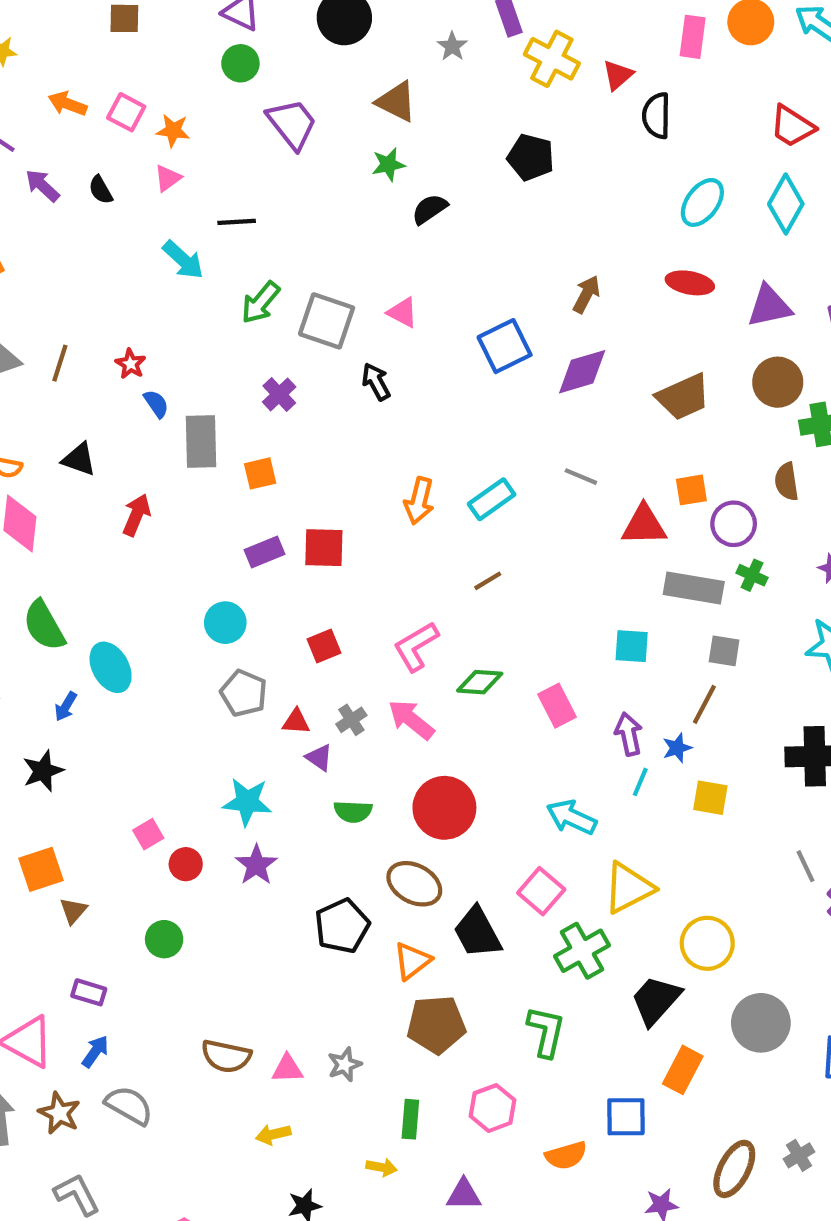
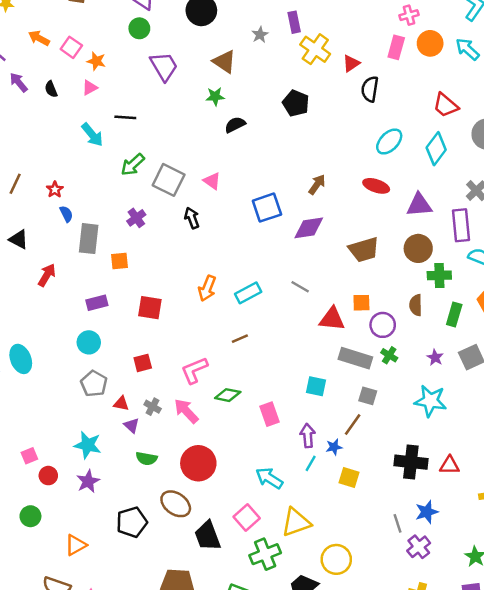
purple rectangle: (264, 552) -> (97, 303), moved
gray cross: (351, 720) -> (153, 407), turned -35
orange triangle: (412, 961) -> (76, 545), moved

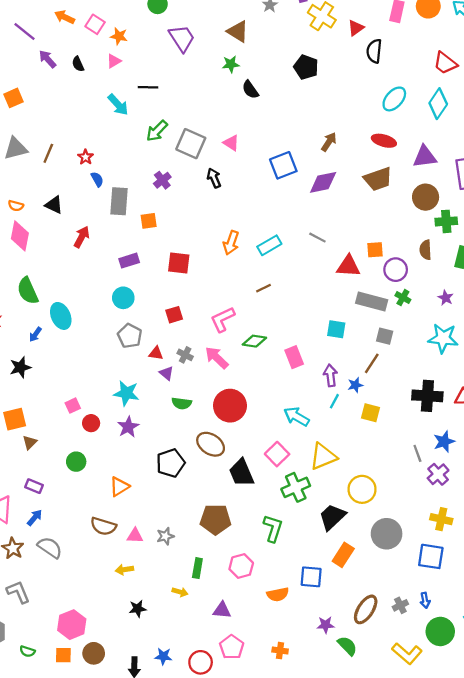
black semicircle: (235, 125) -> (250, 90), turned -96
brown trapezoid: (364, 250) -> (378, 179), moved

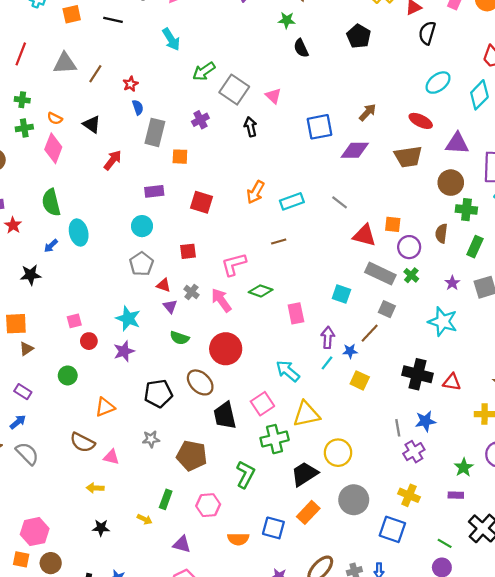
black line: (148, 87) -> (113, 20), moved
gray star: (165, 536) -> (151, 439), moved

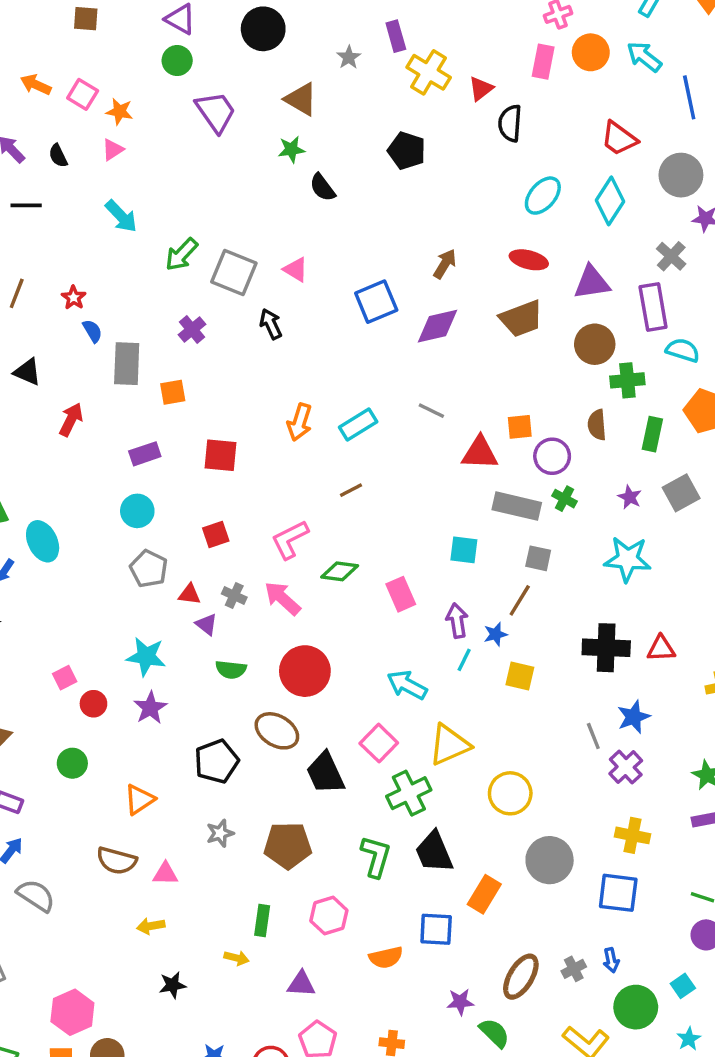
black trapezoid: (304, 474) -> (434, 852), moved, turned -68

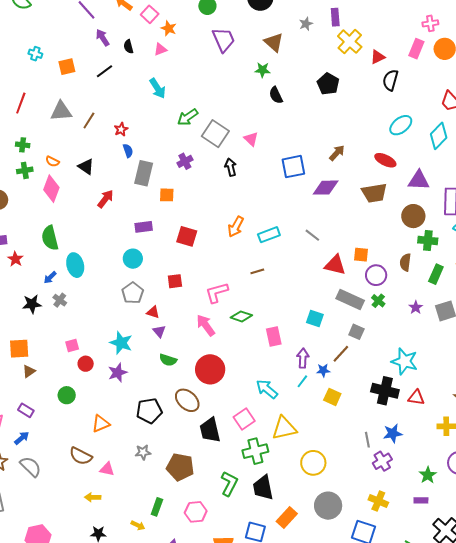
black line: (26, 205) -> (105, 71), turned -48
cyan star: (628, 559) -> (405, 361), moved
gray cross: (234, 595) -> (60, 300), moved

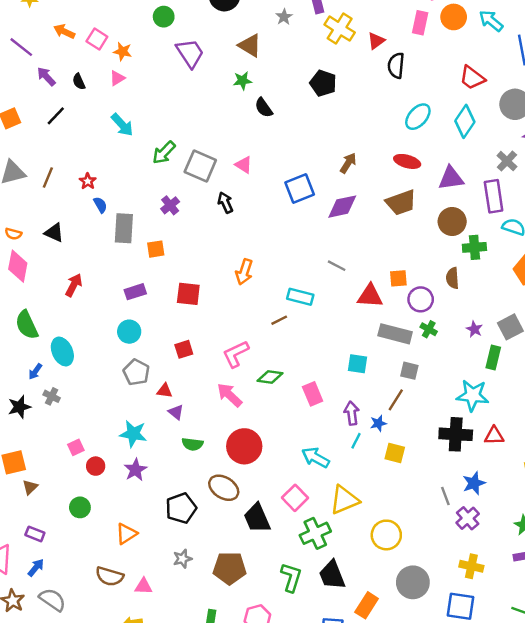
red arrow: (105, 199) -> (74, 285), moved
cyan rectangle: (269, 235) -> (300, 297), moved, turned 45
green rectangle: (436, 274) -> (493, 358), moved

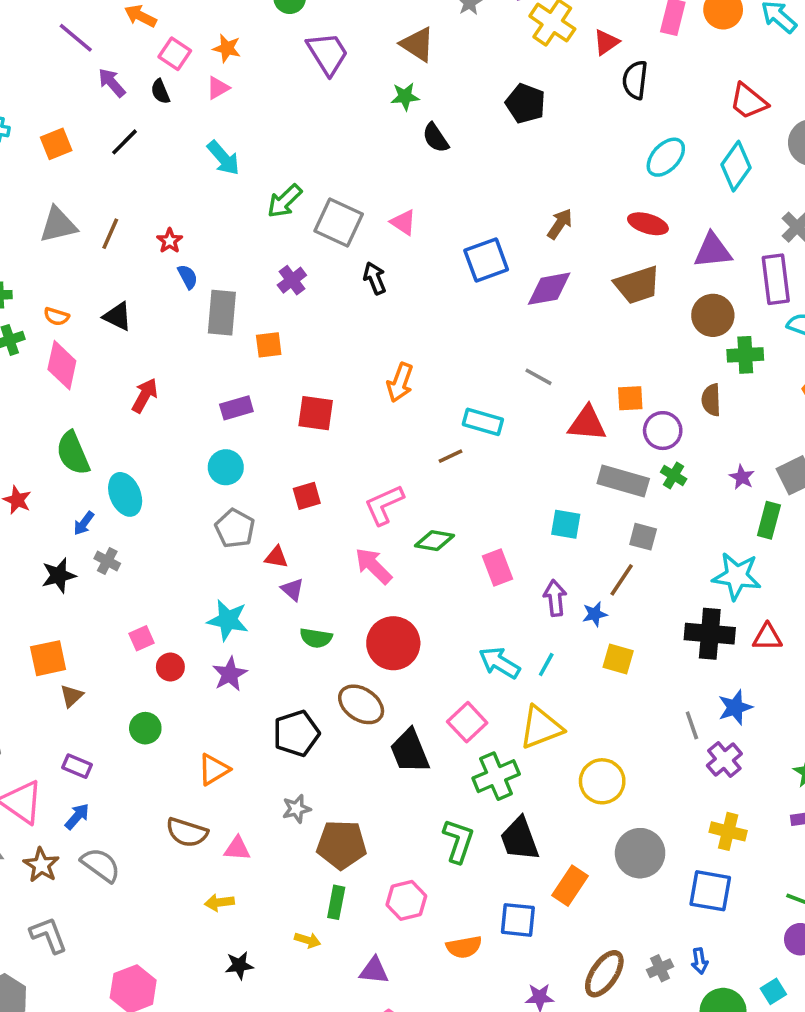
pink square: (97, 39) -> (175, 54), moved
cyan line: (356, 441) -> (546, 665), moved
brown pentagon: (230, 568) -> (342, 845), moved

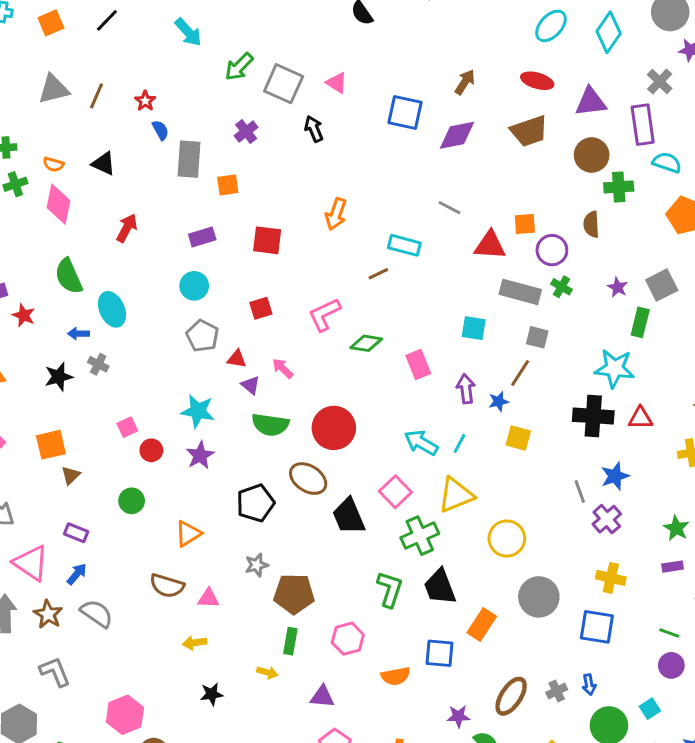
blue square: (486, 260) -> (405, 113), turned 33
blue arrow: (84, 523) -> (78, 334), turned 54
pink arrow: (373, 566) -> (283, 368), moved, size x0.7
green semicircle: (316, 638) -> (270, 425), size x1.4

